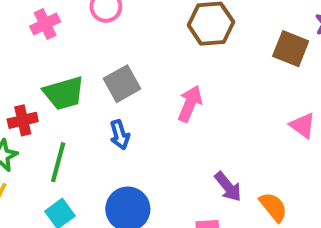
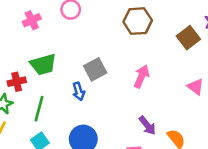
brown square: (291, 49) -> (188, 38), turned 30
gray square: (122, 84) -> (95, 69), moved
pink arrow: (190, 104) -> (142, 76), moved

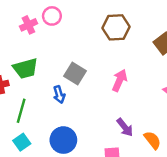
pink cross: (32, 20) -> (28, 25), moved
gray square: (95, 69) -> (75, 73), turned -30

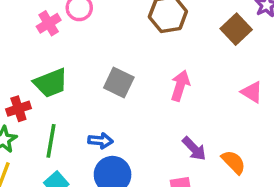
blue arrow: (59, 94) -> (100, 141), moved, turned -63

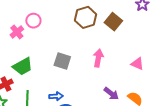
brown square: (236, 29) -> (113, 22), moved
pink triangle: (252, 92) -> (137, 64), moved

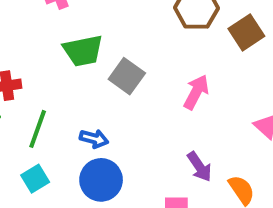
green trapezoid: (23, 67) -> (83, 51), moved

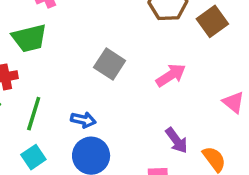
green trapezoid: (83, 51) -> (29, 38), moved
pink arrow: (196, 92) -> (171, 75), turned 32

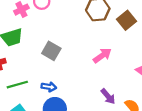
gray square: (110, 64) -> (51, 51), moved
green line: (34, 114) -> (17, 85), turned 60

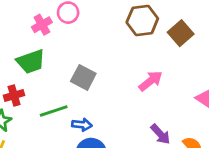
green line: (17, 85) -> (54, 111), moved

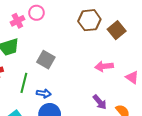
pink arrow: (151, 81) -> (104, 66), moved, turned -150
green line: (54, 111) -> (24, 83), turned -60

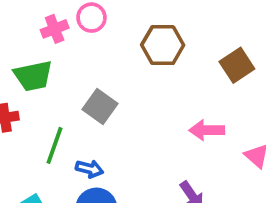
brown hexagon: (89, 20) -> (163, 45), moved

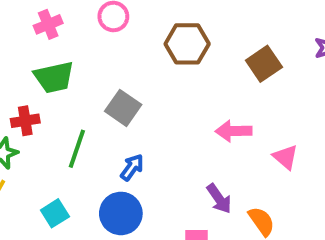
pink cross: (55, 29) -> (48, 24), moved
blue arrow: (89, 169) -> (132, 167), moved, turned -68

